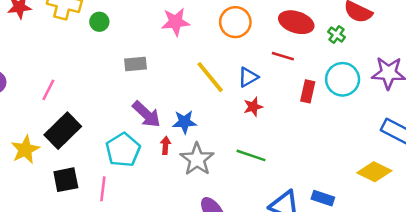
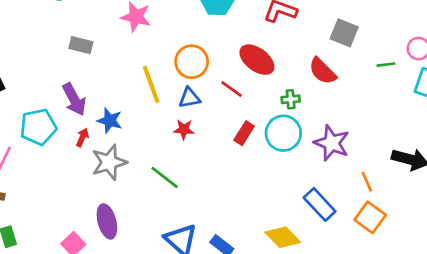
orange circle: (235, 22) -> (192, 62), moved
green cross: (336, 35) -> (291, 99), moved, turned 30

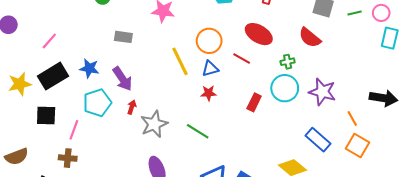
green line: (386, 65) -> (355, 13), moved
blue star: (110, 120) -> (89, 68), moved
red rectangle: (244, 133) -> (254, 102), moved

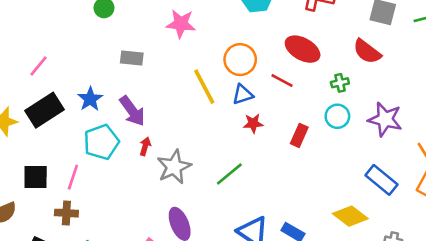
blue star: (89, 68) -> (90, 99), turned 30
cyan circle: (285, 88) -> (337, 116), size x0.7
red star: (209, 93) -> (253, 123), moved
black square: (46, 116) -> (36, 177), moved
green line: (198, 131) -> (229, 174), turned -70

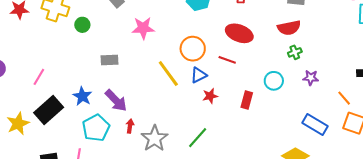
red semicircle: (367, 52) -> (289, 28), turned -40
green cross: (340, 83) -> (295, 52), moved
purple star: (385, 119) -> (311, 78), size x0.6

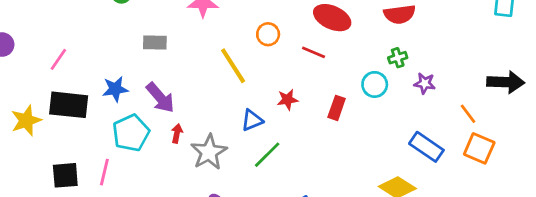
orange circle: (193, 49) -> (268, 34), size x0.7
green cross: (295, 52) -> (398, 58), moved
blue triangle: (199, 75) -> (252, 120), moved
blue star: (82, 96) -> (115, 89), turned 30
black rectangle: (49, 110) -> (69, 105), turned 44

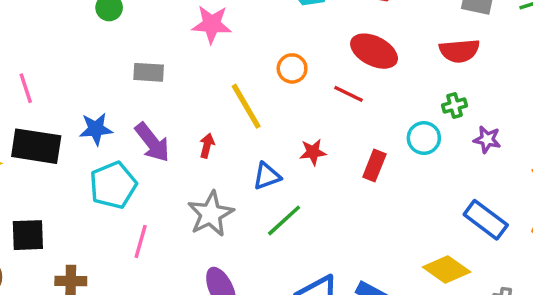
pink line: (58, 59) -> (26, 88), turned -55
red arrow: (177, 133) -> (207, 146), moved
pink line: (104, 172) -> (141, 241), moved

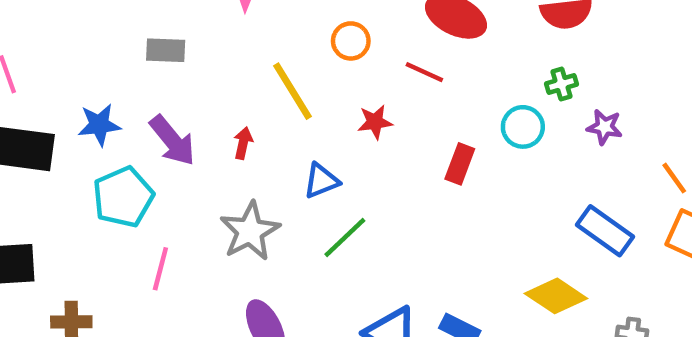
red star: (313, 152) -> (375, 122), moved

